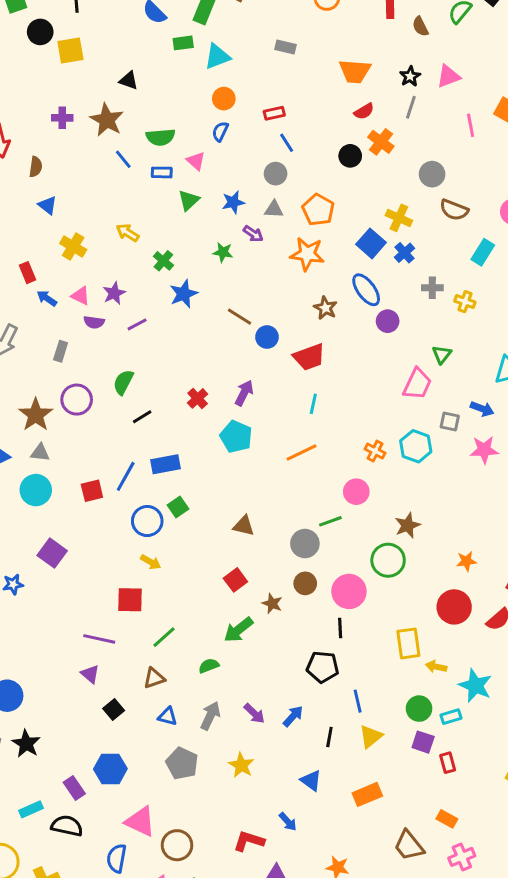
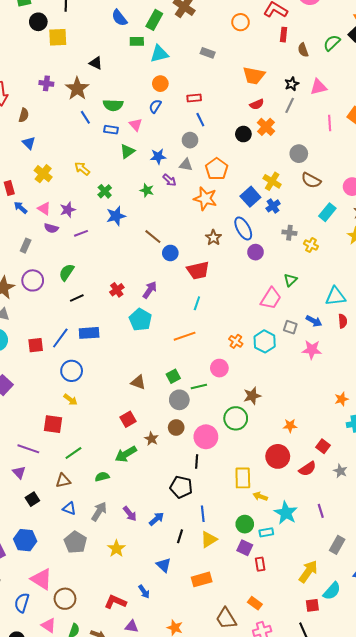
green square: (178, 507) -> (173, 376), moved

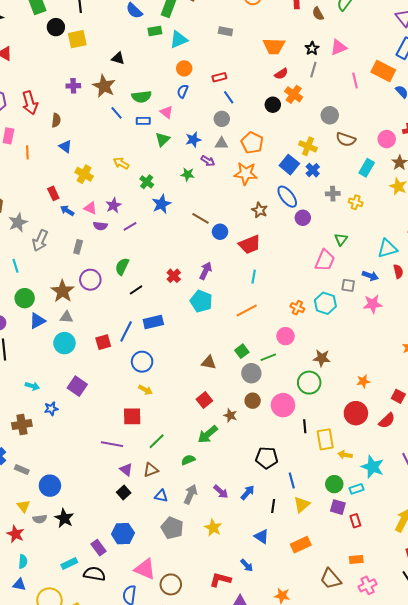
brown star: (252, 396) -> (322, 358), turned 30
black line: (197, 461) -> (305, 426), moved
purple triangle: (19, 472) -> (126, 470), moved
orange rectangle: (255, 603) -> (356, 559), turned -32

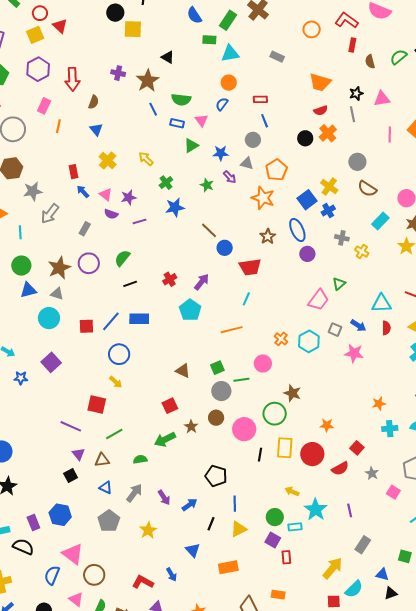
gray line: (313, 70) -> (352, 114), turned -42
yellow rectangle: (325, 439) -> (285, 448), moved

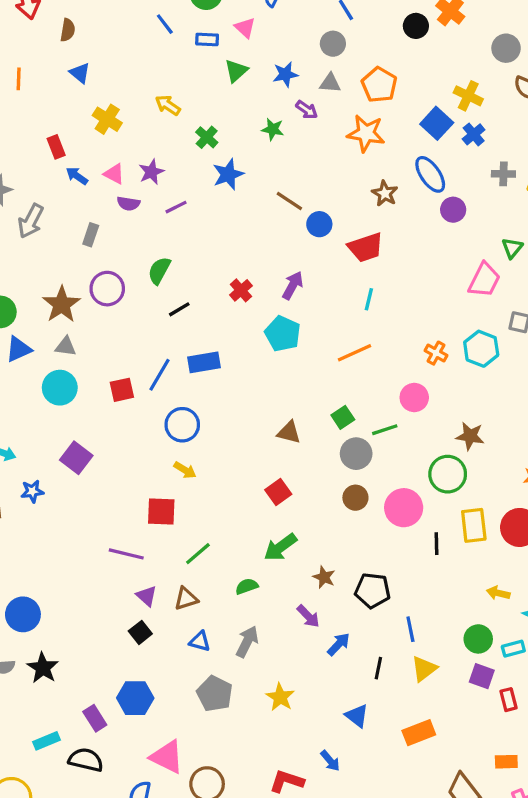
brown star: (191, 427) -> (324, 577), moved
purple arrow: (164, 498) -> (308, 616), moved

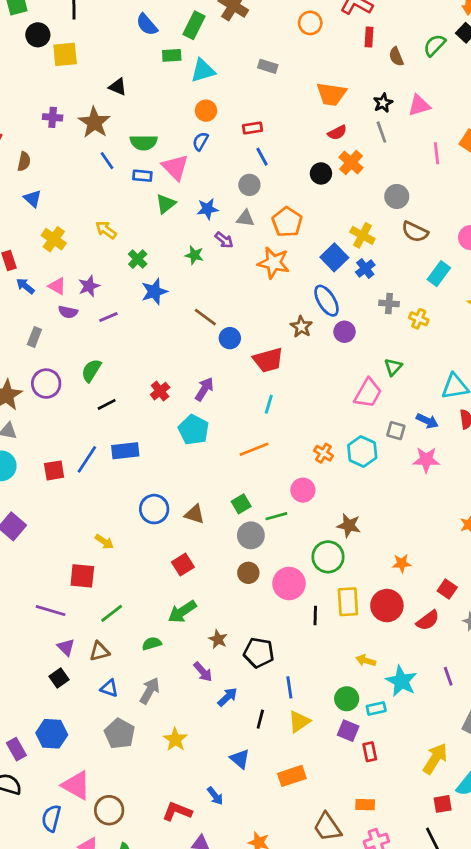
pink triangle: (245, 28) -> (175, 167), size x1.5
brown star: (385, 193) -> (301, 327), moved
blue circle: (182, 425) -> (154, 509), moved

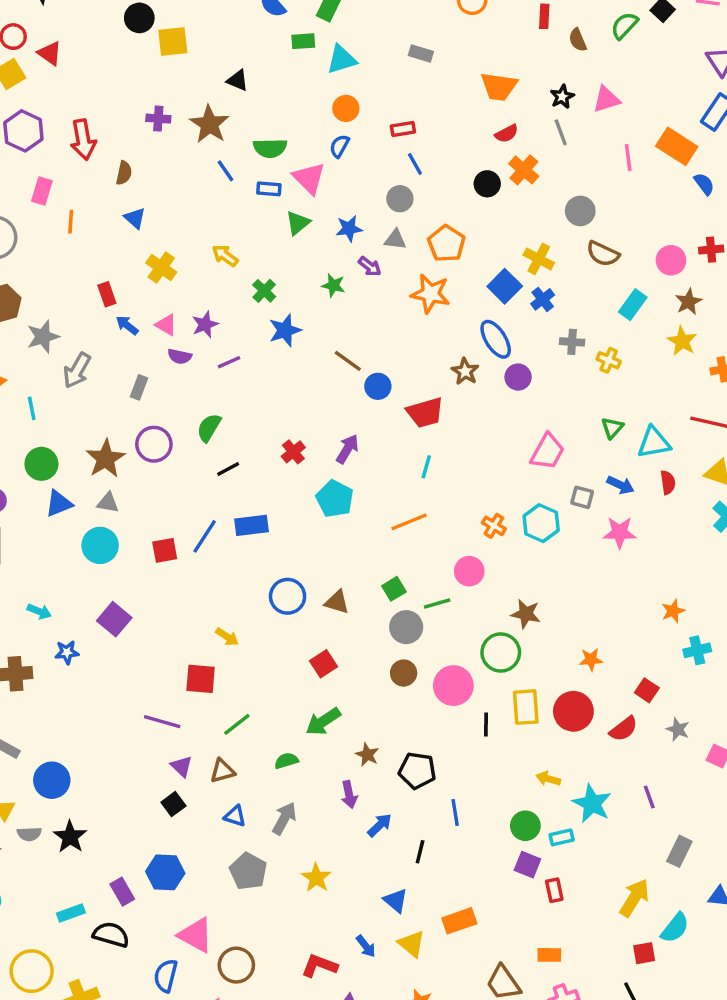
green triangle: (393, 367) -> (612, 428), moved
purple arrow: (203, 672) -> (349, 795), turned 30
yellow triangle: (299, 722) -> (411, 944), moved, turned -45

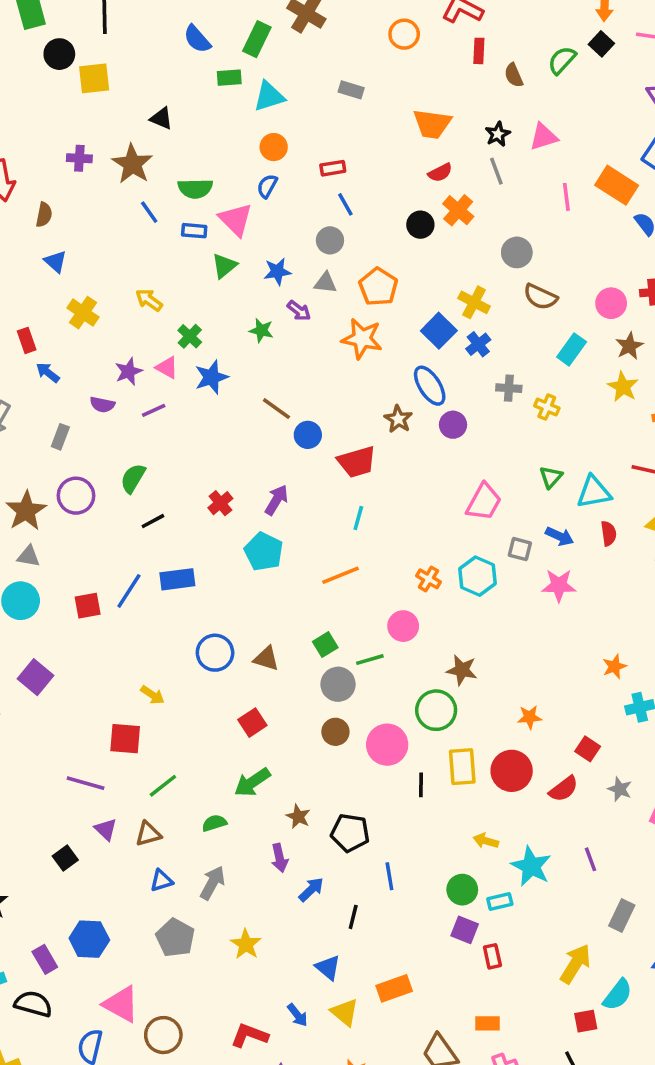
pink triangle: (166, 325) -> (167, 367), moved
black square: (173, 804) -> (65, 858), moved
blue triangle: (235, 816) -> (161, 881), turned -35

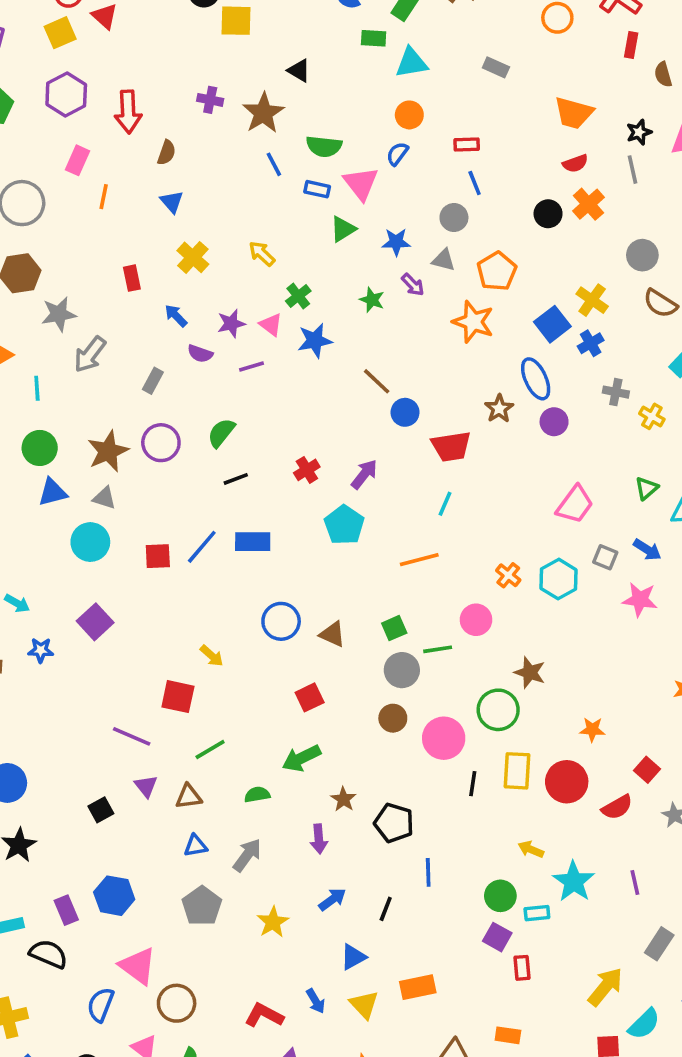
blue arrow: (48, 373) -> (176, 316), moved
blue arrow: (311, 890) -> (332, 899), moved
blue triangle: (328, 968) -> (353, 957), turned 44

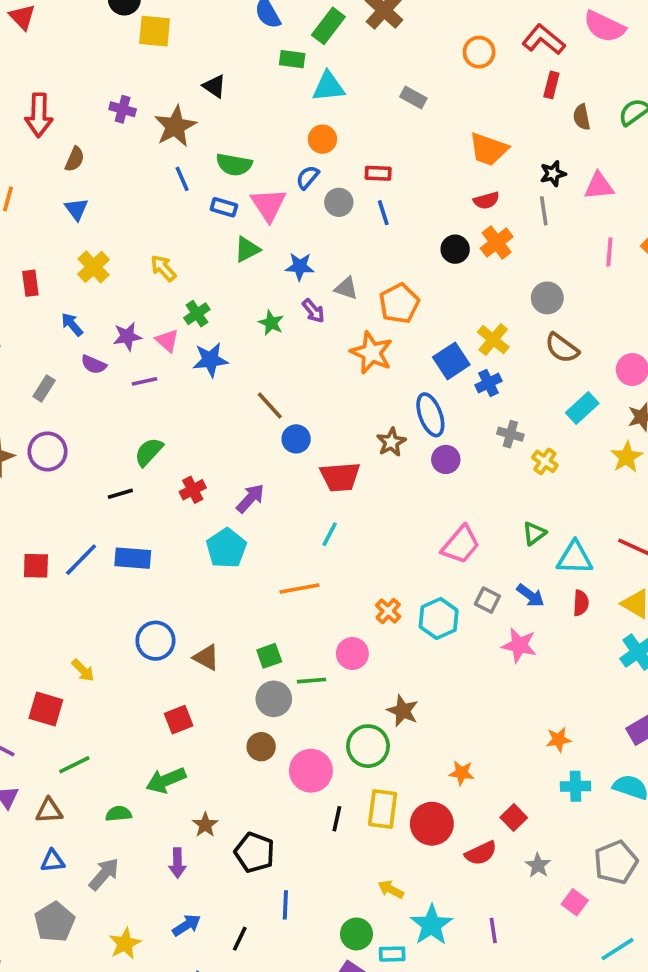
gray circle: (454, 218) -> (339, 202), moved
green semicircle: (221, 433) -> (149, 452), moved

